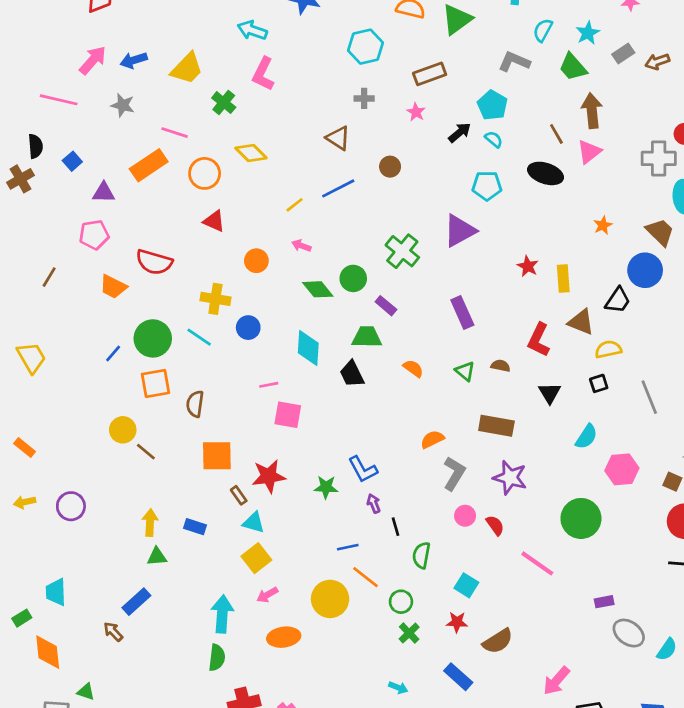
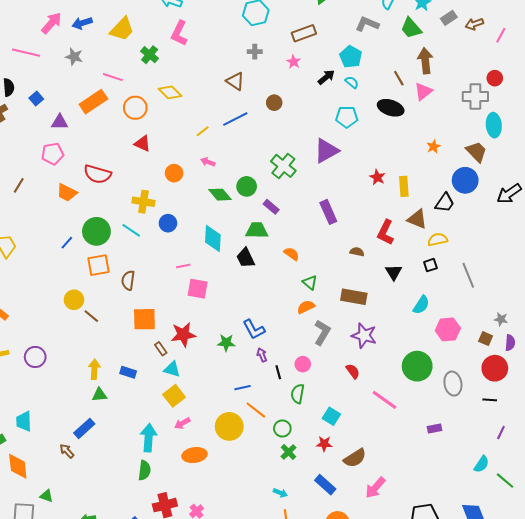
green triangle: (465, 371) -> (310, 282), moved
pink circle: (465, 516) -> (303, 364), moved
gray ellipse: (629, 633) -> (453, 384), moved, turned 45
pink arrow: (556, 681) -> (375, 488), moved

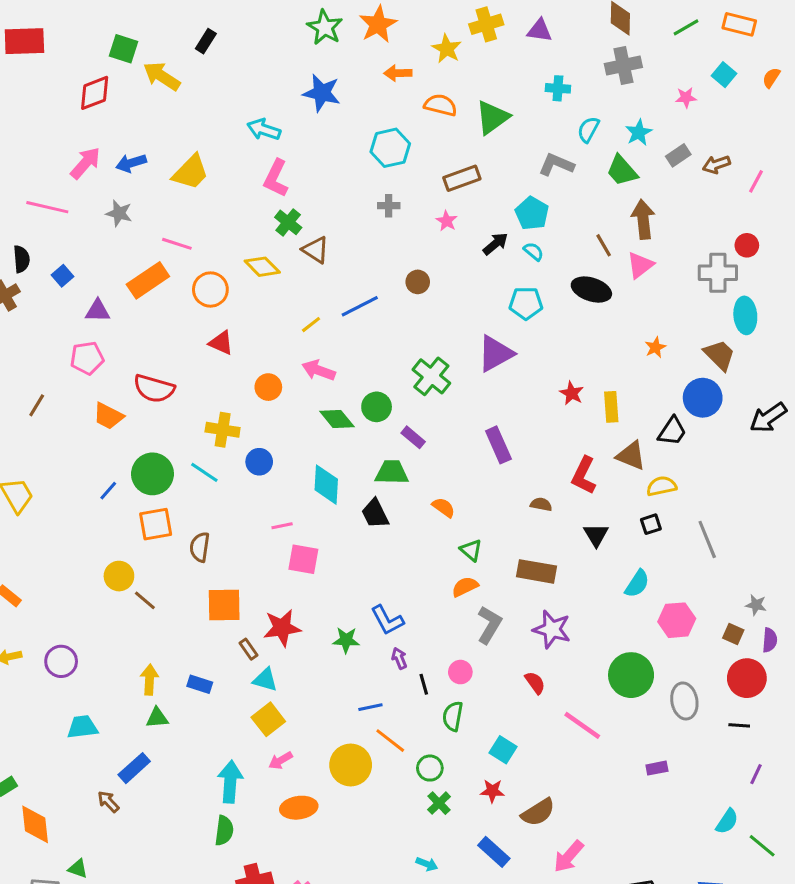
green cross: (150, 55) -> (288, 222), moved
brown triangle: (235, 81) -> (316, 250), moved
pink arrow: (208, 162) -> (319, 370), size x1.5
cyan trapezoid: (24, 421) -> (82, 727), moved, turned 85

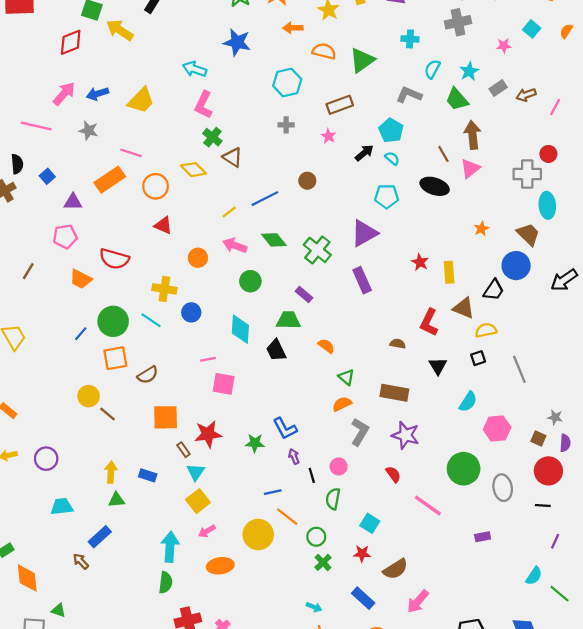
green circle: (377, 407) -> (250, 281), moved
green diamond: (337, 419) -> (274, 240), moved
purple rectangle: (498, 445) -> (362, 280), moved
brown semicircle: (200, 547) -> (148, 375), turned -130
cyan triangle: (265, 680) -> (196, 472), turned 48

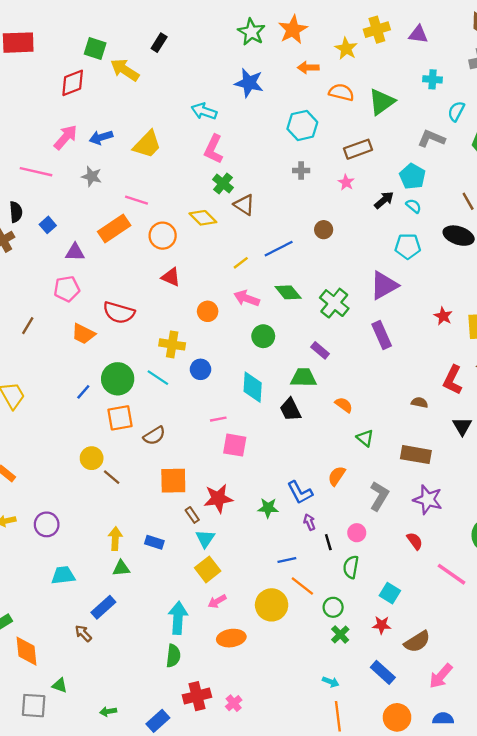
orange semicircle: (342, 404) -> (337, 476), moved, turned -30

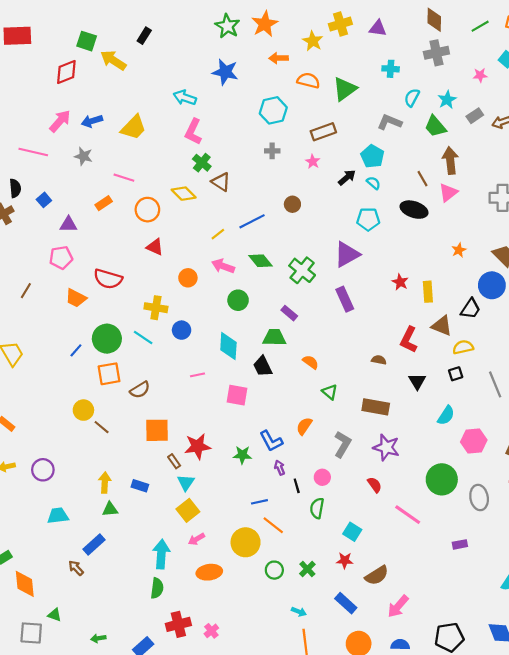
orange rectangle: (114, 228) -> (104, 203), size x0.6
pink square: (235, 445) -> (237, 395), moved
green circle: (333, 607) -> (274, 570), moved

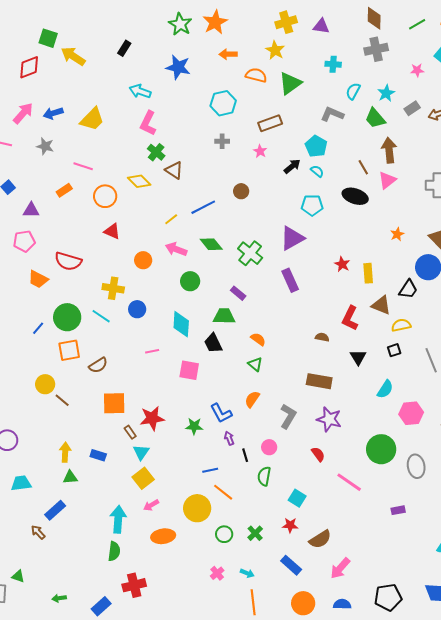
black rectangle: (144, 36) -> (124, 48), moved
yellow star: (313, 41) -> (275, 50), moved
green triangle: (330, 392) -> (255, 364), moved
pink cross: (211, 631) -> (217, 573), moved

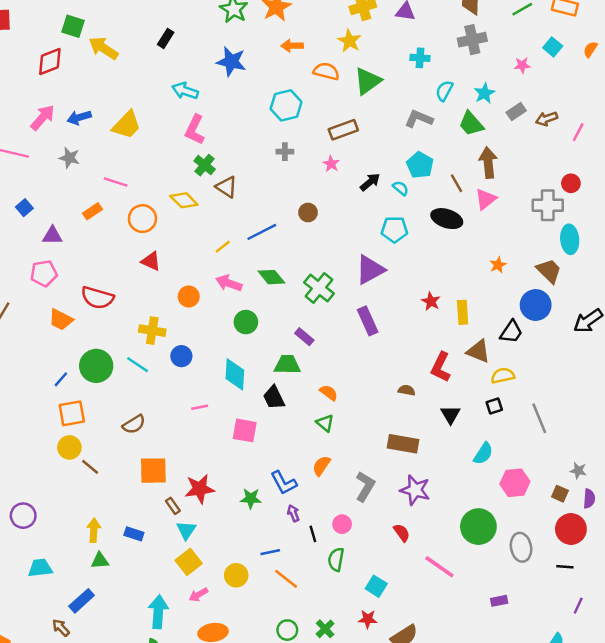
cyan pentagon: (316, 146) -> (420, 165), moved
orange square: (69, 350) -> (72, 413), moved
yellow circle: (197, 508) -> (236, 575), moved, size x0.7

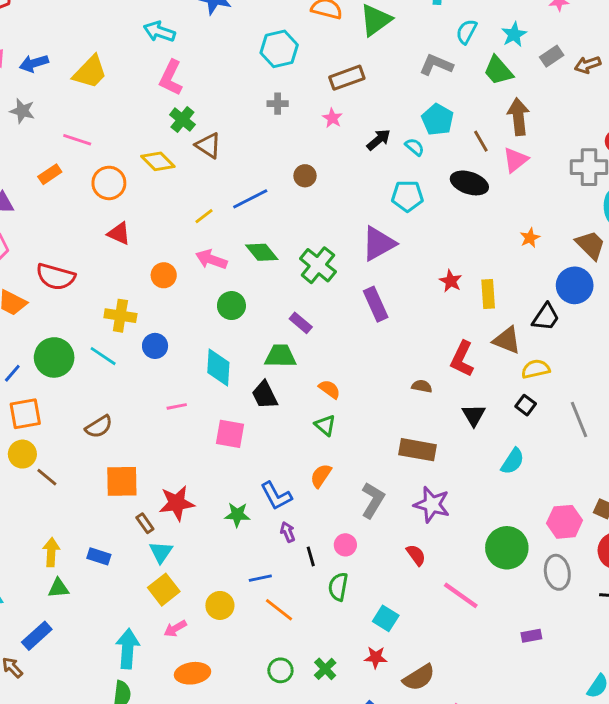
black square: (494, 406) -> (526, 405), turned -35
pink hexagon: (515, 483) -> (565, 522), moved

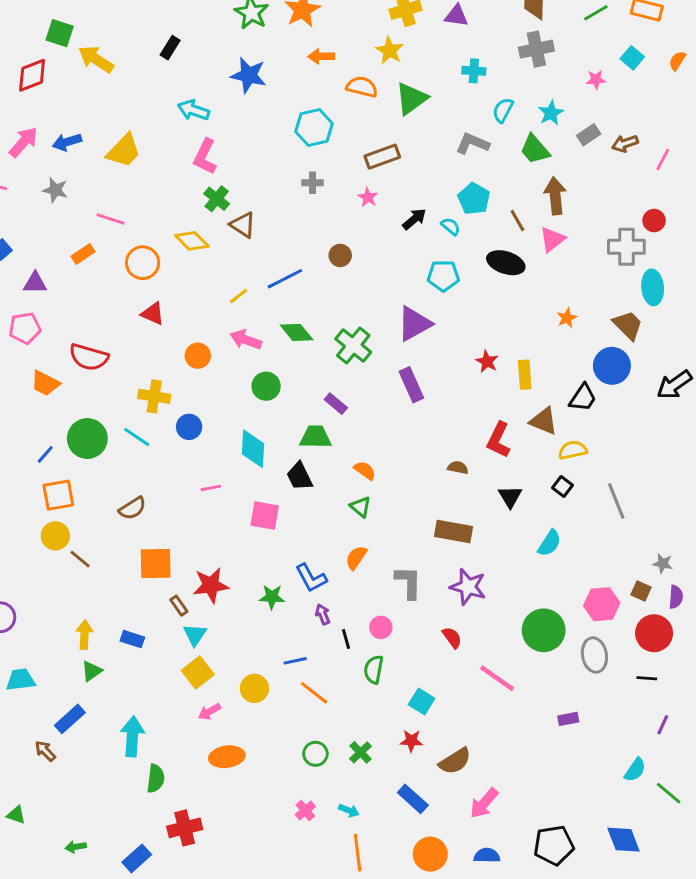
gray L-shape: (373, 500) -> (408, 582), turned -30
green triangle: (58, 588) -> (92, 671), turned -30
cyan arrow: (128, 649) -> (132, 736), moved

